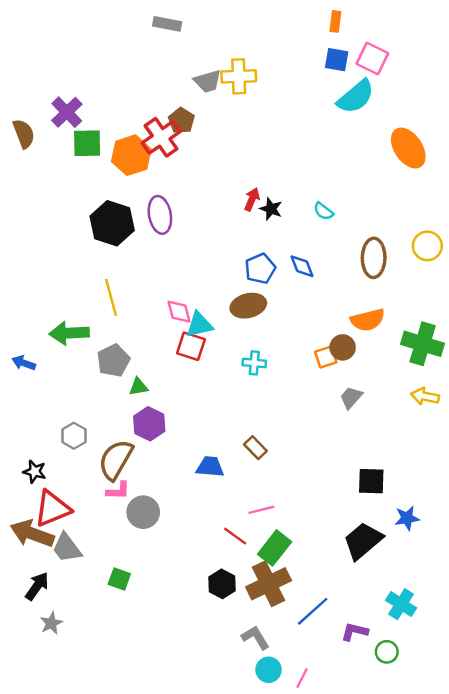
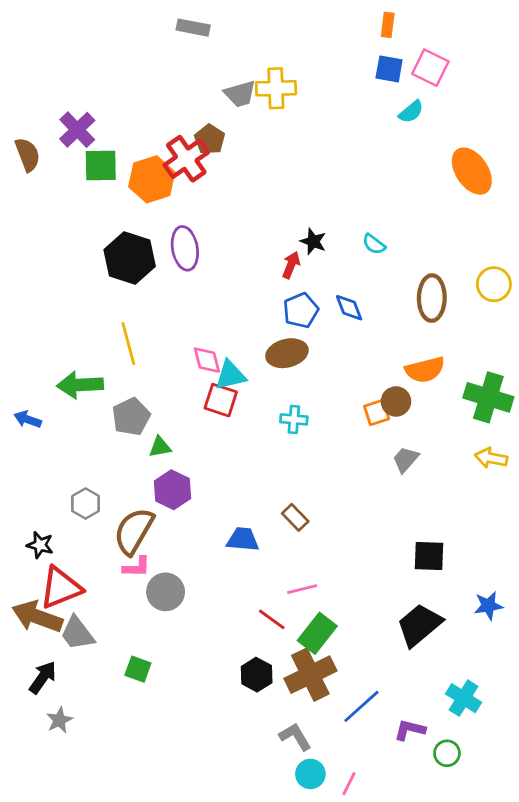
cyan semicircle: (356, 97) -> (411, 112), size x0.6
red arrow: (252, 199) -> (291, 265), moved
blue star: (407, 518) -> (488, 606), moved

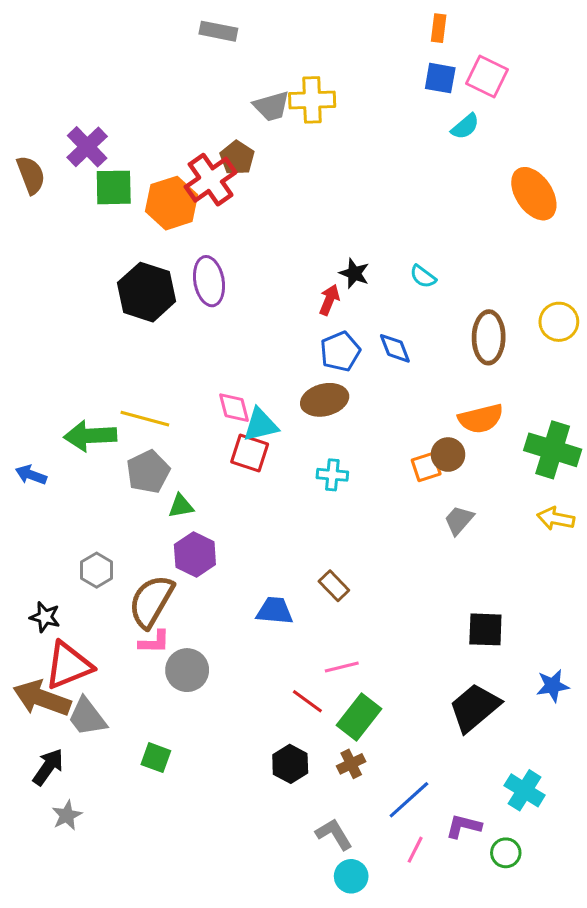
yellow line: (128, 344) -> (145, 419), moved, turned -60
brown cross: (310, 675) -> (351, 764), size x0.5
pink line: (349, 784) -> (415, 850), moved

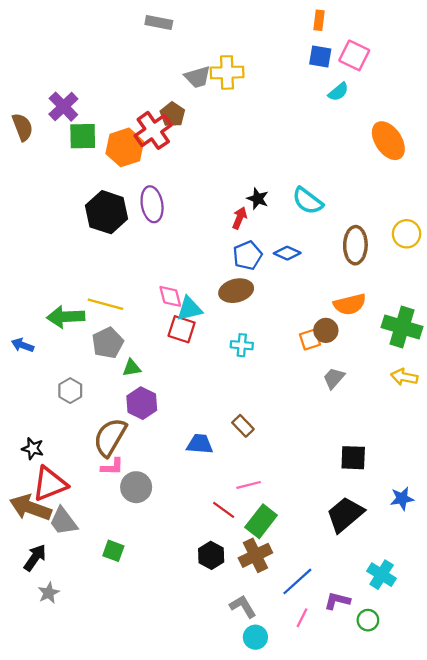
cyan semicircle: (423, 276) -> (308, 201), size x1.6
blue diamond: (395, 348) -> (287, 253), turned -45
gray hexagon: (97, 570) -> (70, 391), moved
brown cross: (351, 764) -> (255, 555), size x1.6

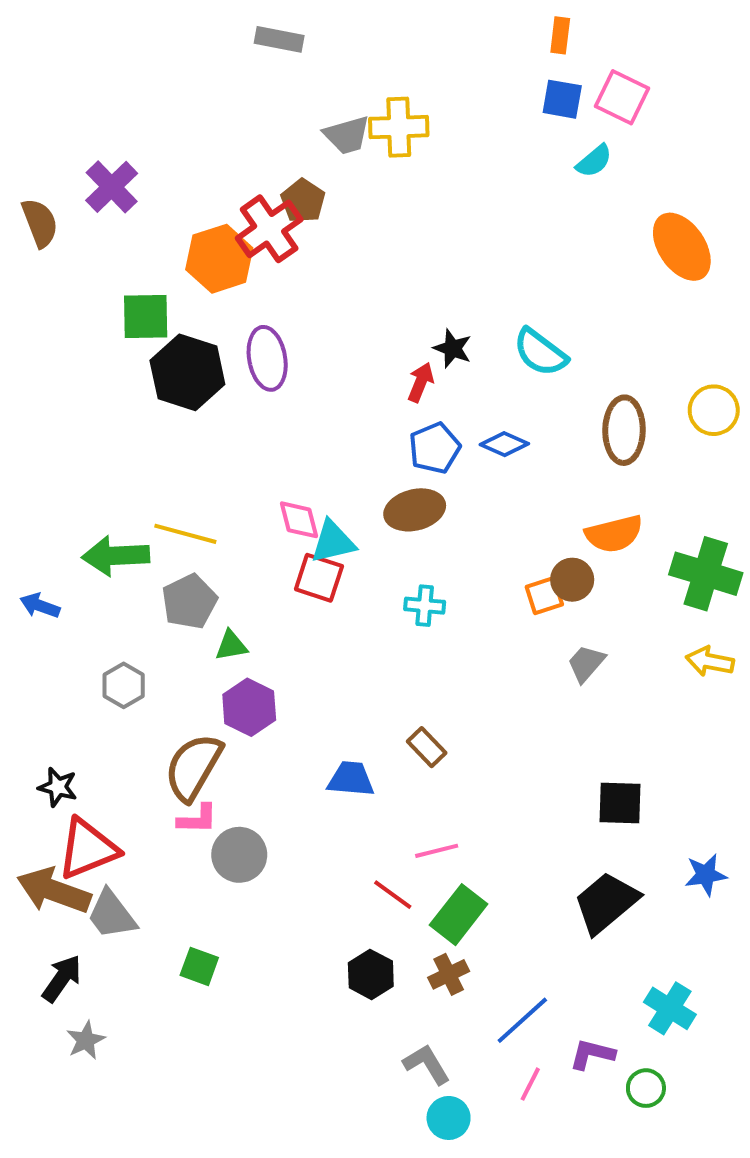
green square: (83, 136) -> (146, 317), moved
brown cross: (255, 555) -> (449, 974), size x0.7

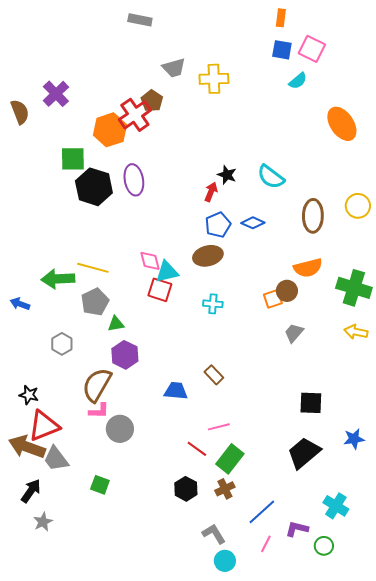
yellow cross: (399, 127) -> (214, 79), moved

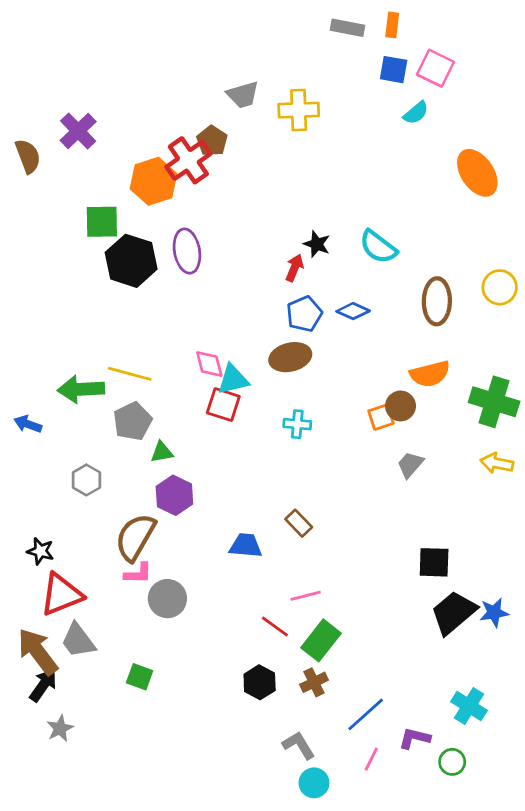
gray rectangle: (140, 20) -> (348, 28), moved
brown arrow: (27, 447) -> (38, 652), moved, turned 33
black trapezoid: (304, 453) -> (454, 613), moved

